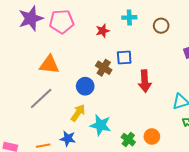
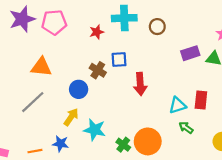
cyan cross: (129, 17) -> (124, 18), size x1.6
orange circle: (152, 136) -> (148, 141), size x1.6

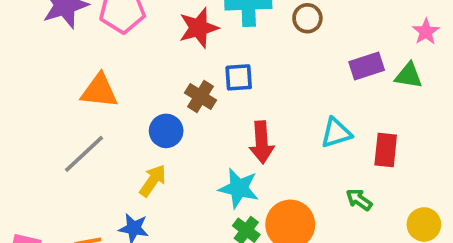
red star: (97, 32) -> (199, 28), size x1.5
red arrow: (140, 84) -> (262, 142), moved
cyan triangle: (177, 105) -> (336, 133), moved
cyan star: (95, 130) -> (239, 188), moved

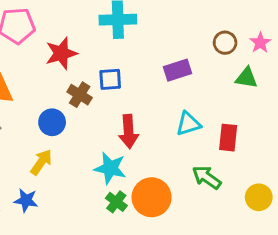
brown circle: (307, 18) -> (225, 43), moved
red star: (199, 28) -> (61, 53), moved
purple rectangle: (367, 66) -> (178, 70), moved
green arrow: (359, 200) -> (207, 177), size x1.4

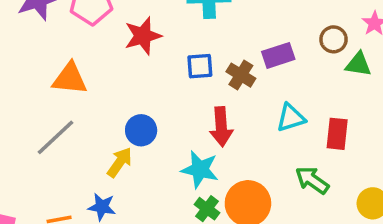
brown circle: (225, 43) -> (334, 39), moved
brown cross: (80, 95) -> (241, 75), moved
blue circle: (52, 122) -> (141, 130), moved

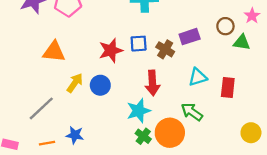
red star: (143, 36) -> (111, 50), moved
gray line: (56, 137) -> (41, 108), moved
yellow arrow: (120, 162) -> (75, 83), moved
cyan star: (200, 169) -> (139, 111), turned -30
green arrow: (312, 180) -> (192, 112), moved

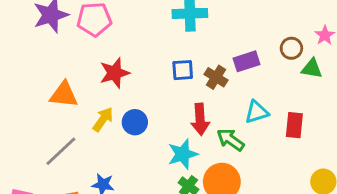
red star: (111, 50) -> (115, 73), moved
orange triangle: (54, 52) -> (64, 95), moved
green arrow: (192, 112) -> (231, 140), moved

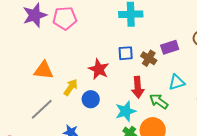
red star: (115, 73) -> (99, 69), moved, turned -30
blue circle: (135, 122) -> (91, 99), moved

